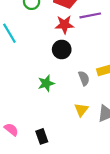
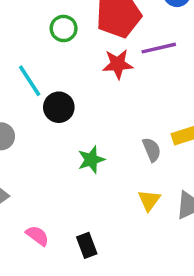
black circle: (62, 50) -> (59, 107), moved

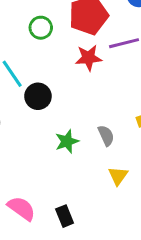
gray semicircle: (152, 150) -> (106, 136), moved
pink semicircle: (37, 236) -> (21, 208), size x1.4

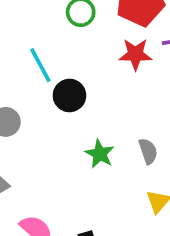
green star: (67, 141) -> (100, 154), turned -30

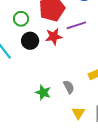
black circle: (69, 96) -> (30, 41), moved

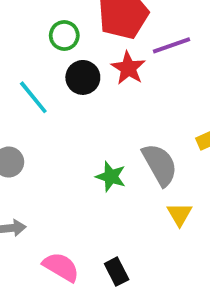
red star: (54, 36) -> (128, 68), turned -30
gray semicircle: (69, 87) -> (160, 165), size x1.6

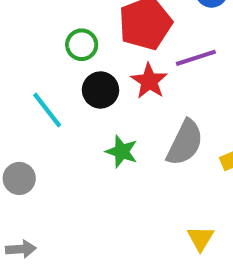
gray semicircle: (160, 165) -> (185, 143), moved, turned 54
green star: (111, 177) -> (122, 152), moved

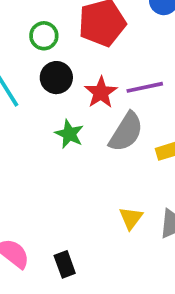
purple line: (196, 58) -> (145, 87), moved
red star: (149, 81) -> (101, 93), moved

